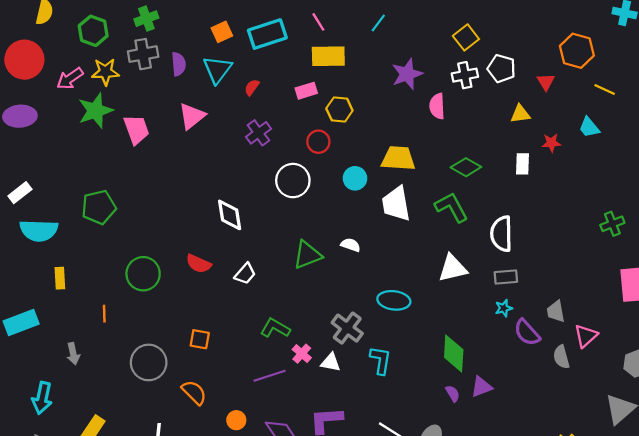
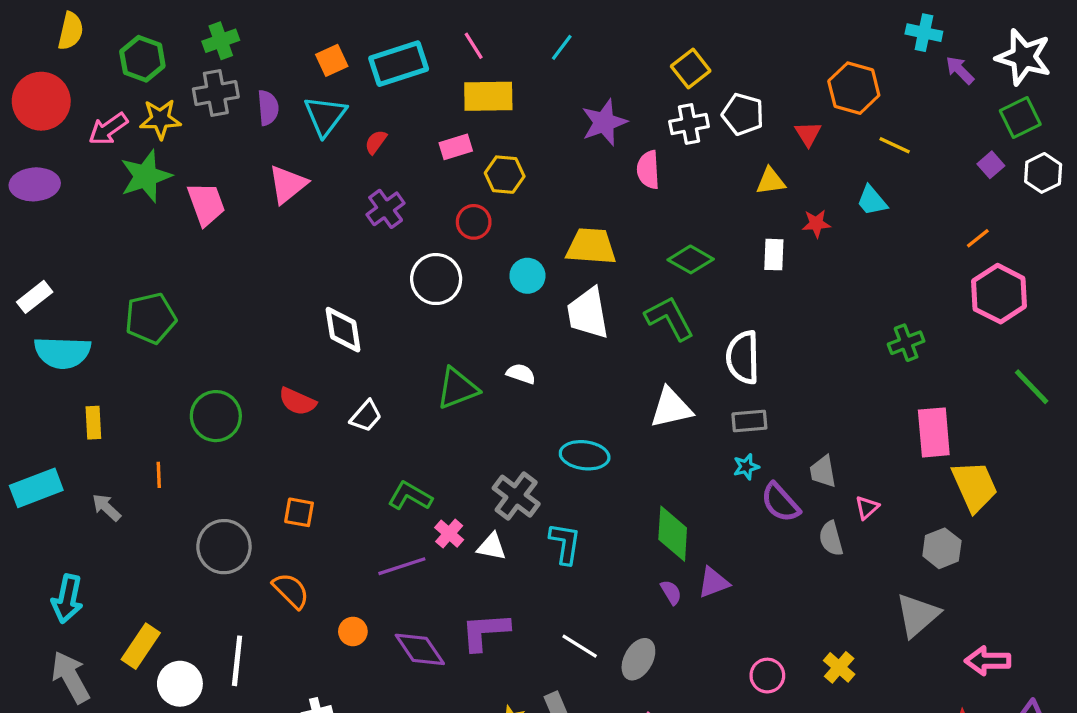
pink triangle: (586, 336) -> (867, 507), size x0.7
gray arrow: (73, 354) -> (107, 507), moved, turned 145

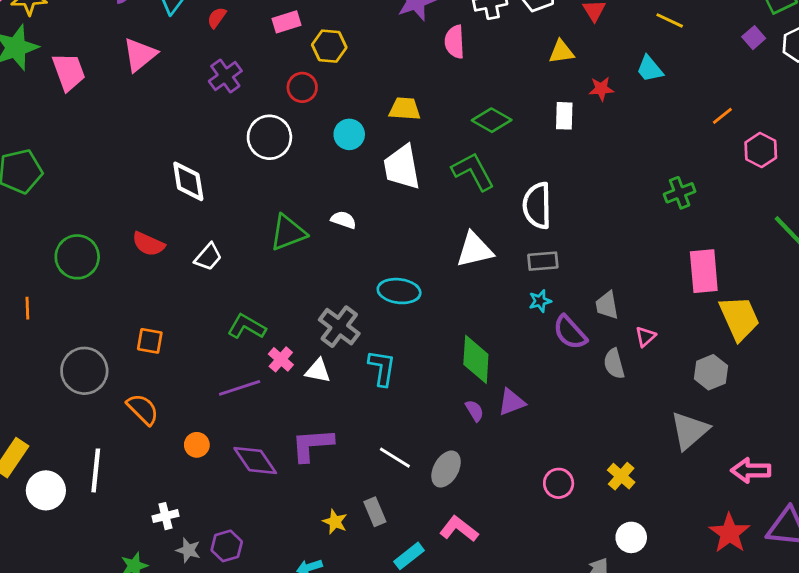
orange line: (978, 238) -> (722, 116), moved
yellow trapezoid: (591, 246) -> (405, 109), size x0.7
pink hexagon: (999, 294) -> (761, 150), size x0.7

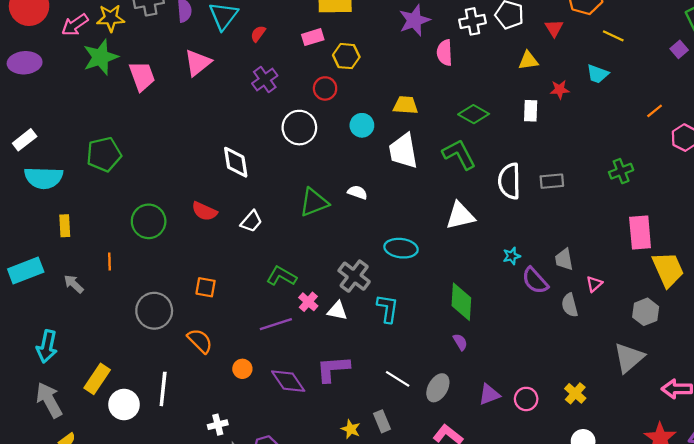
cyan trapezoid: (650, 69) -> (598, 74), turned -30
gray rectangle: (543, 261) -> (552, 181), moved
purple triangle: (512, 402) -> (489, 394), moved

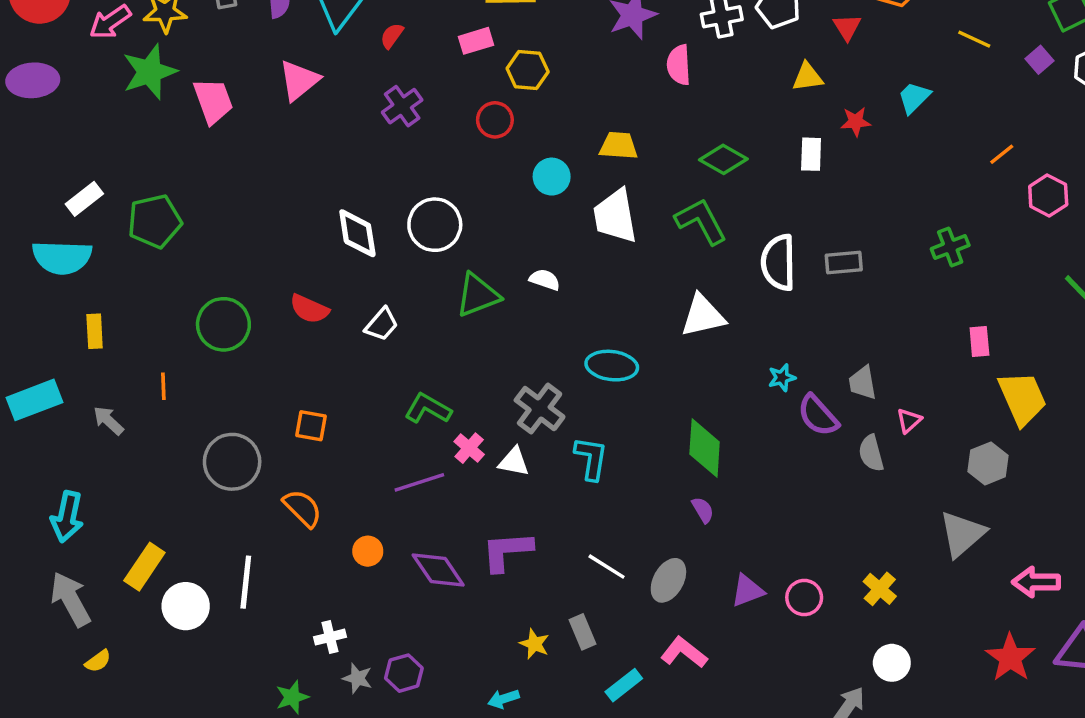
yellow line: (613, 36) -> (974, 39), moved
cyan trapezoid: (598, 74) -> (914, 98), turned 115
white circle: (299, 128) -> (435, 225), moved
white rectangle: (25, 140) -> (84, 199), moved
pink rectangle: (640, 233) -> (979, 342), size x0.6

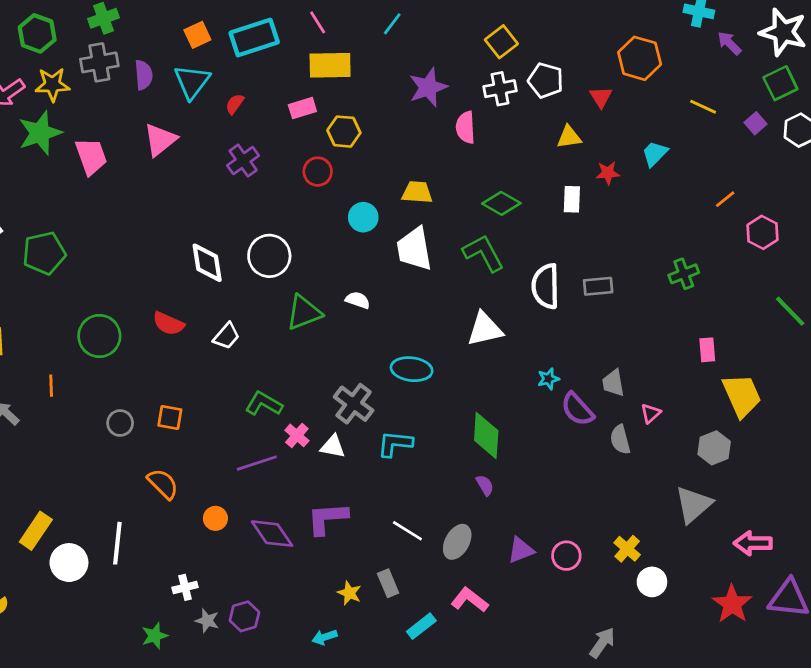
cyan L-shape: (591, 458) -> (395, 444), turned -93
gray circle: (232, 462) -> (120, 423), moved, size x0.6
white circle: (892, 663) -> (652, 582), moved

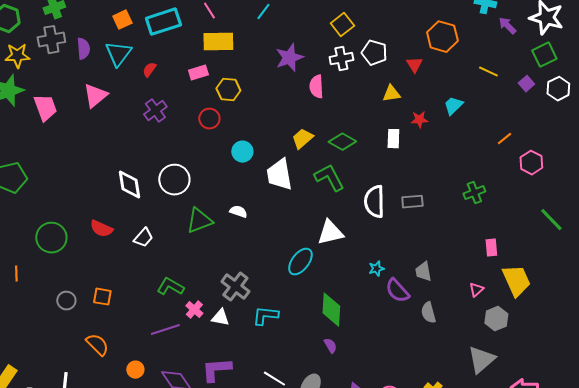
yellow trapezoid: (417, 192) -> (302, 139), moved, turned -45
cyan ellipse: (412, 369) -> (300, 262), moved, turned -60
pink triangle: (651, 413) -> (476, 290), moved

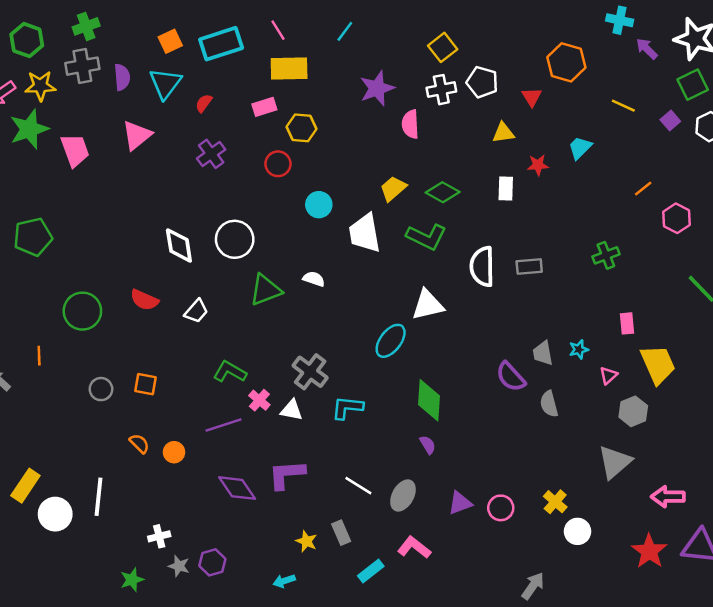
green L-shape: (329, 178) -> (426, 237), turned 144
cyan star: (376, 269) -> (579, 349), moved
orange semicircle: (97, 345) -> (139, 444), size x0.7
orange circle: (135, 370) -> (174, 452), moved

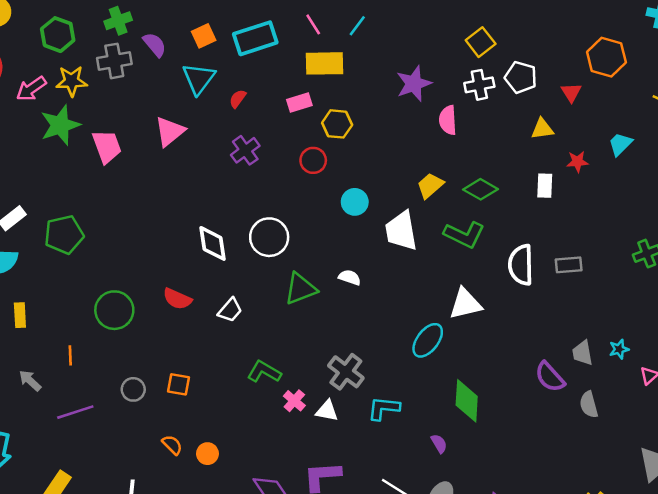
cyan line: (345, 31) -> (357, 26), moved
purple semicircle: (122, 77) -> (155, 45), moved, turned -35
purple line: (224, 425) -> (75, 412), moved
purple semicircle: (428, 445) -> (439, 444), moved

